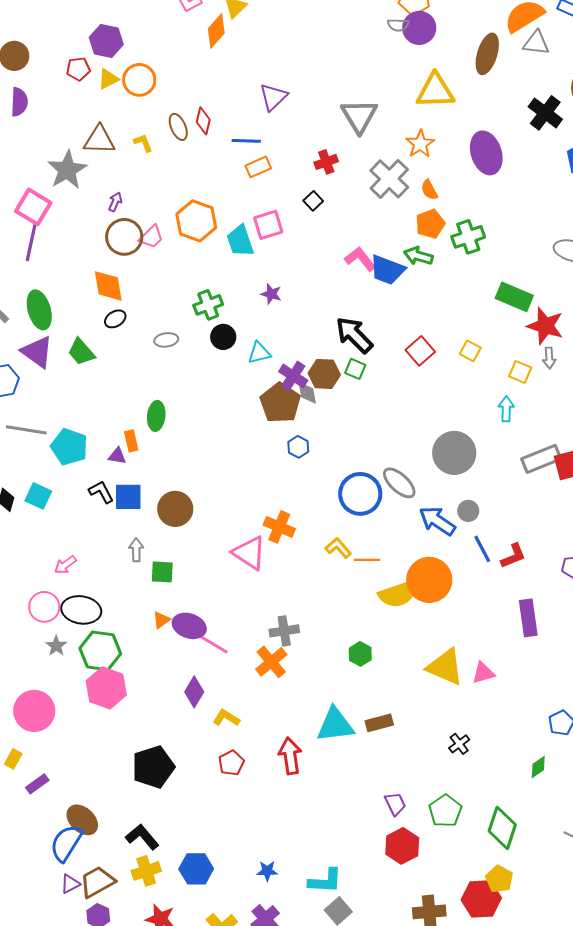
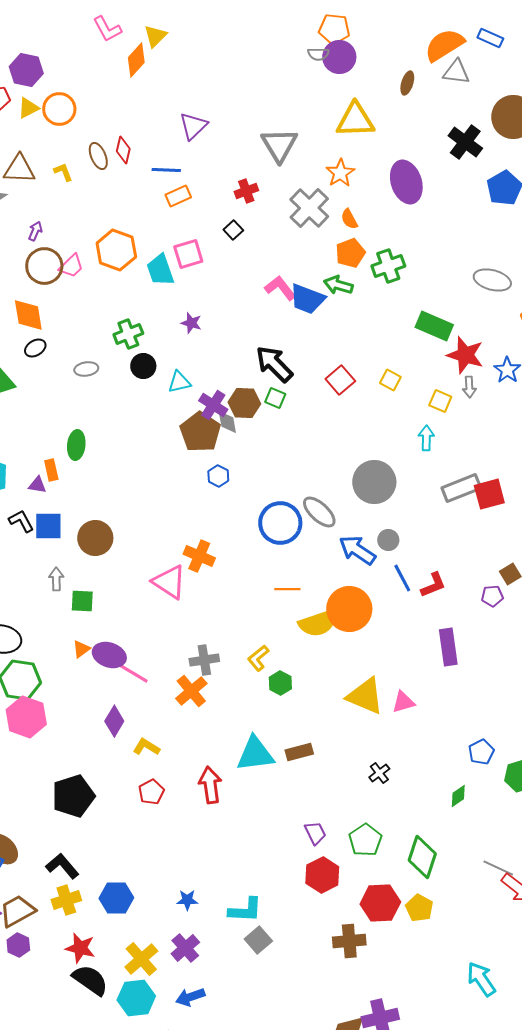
brown ellipse: (487, 54) -> (407, 83), size x0.6
yellow L-shape: (338, 548) -> (258, 658), moved, turned -88
red hexagon: (481, 899) -> (380, 903), moved

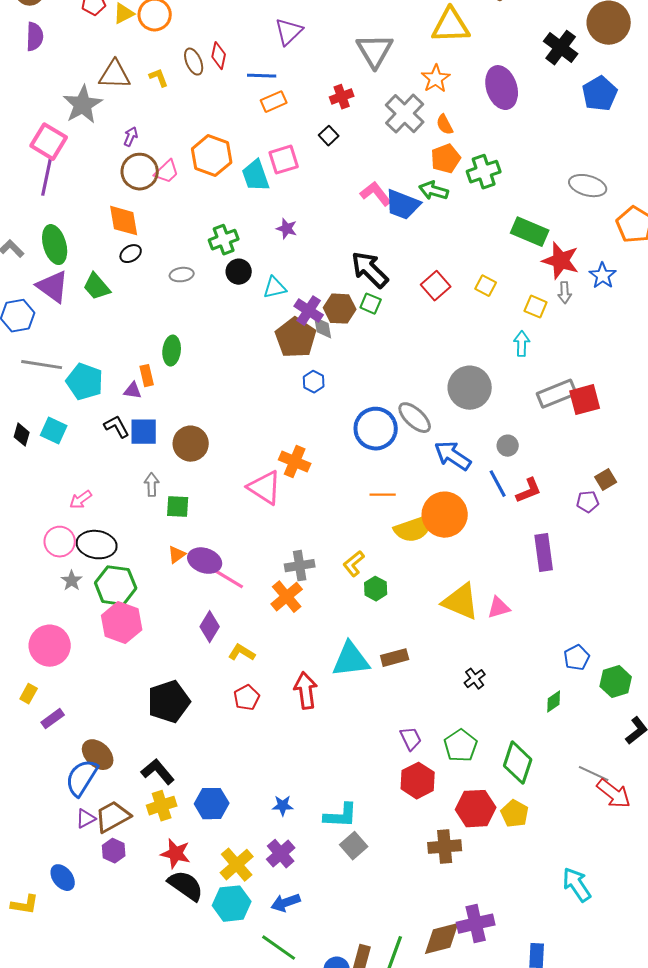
gray circle: (388, 540) -> (508, 446), moved

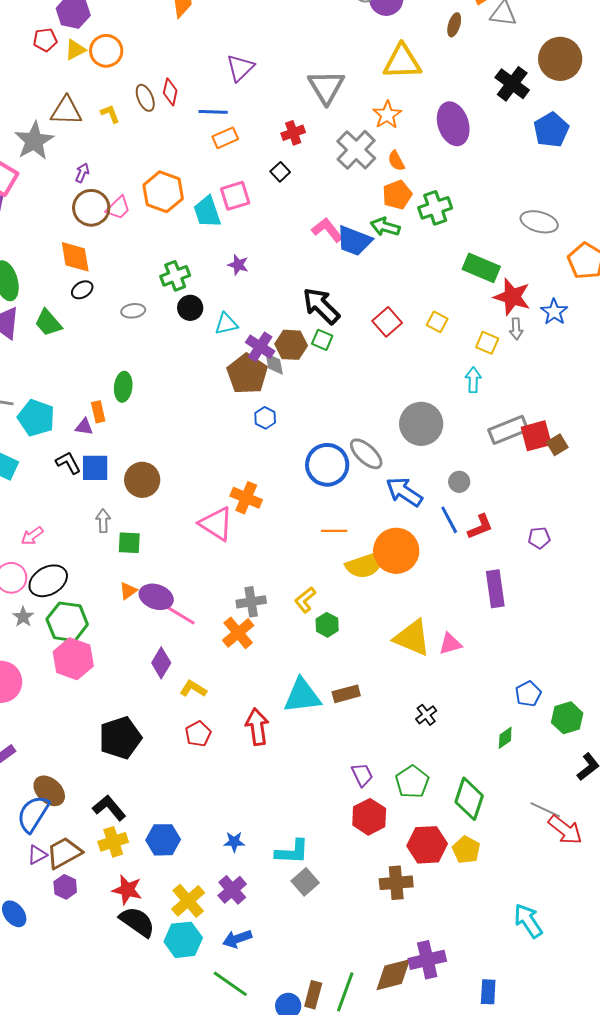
brown square: (606, 480) -> (557, 445), moved
black ellipse: (97, 545) -> (48, 581), turned -39

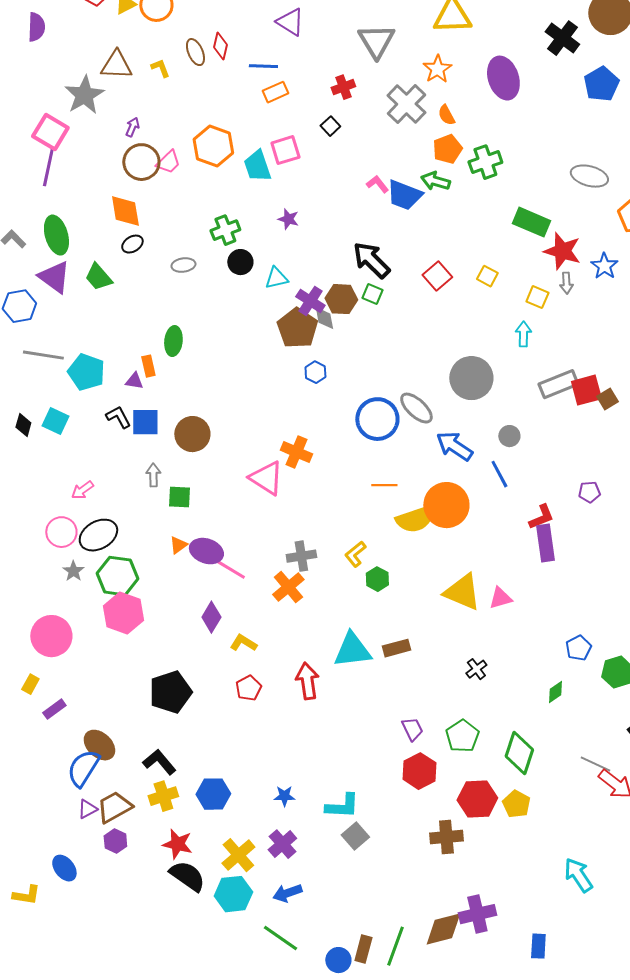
purple triangle: (240, 68) -> (290, 22), turned -44
pink L-shape: (327, 230) -> (377, 184), size x0.7
red L-shape: (480, 527) -> (541, 517), moved

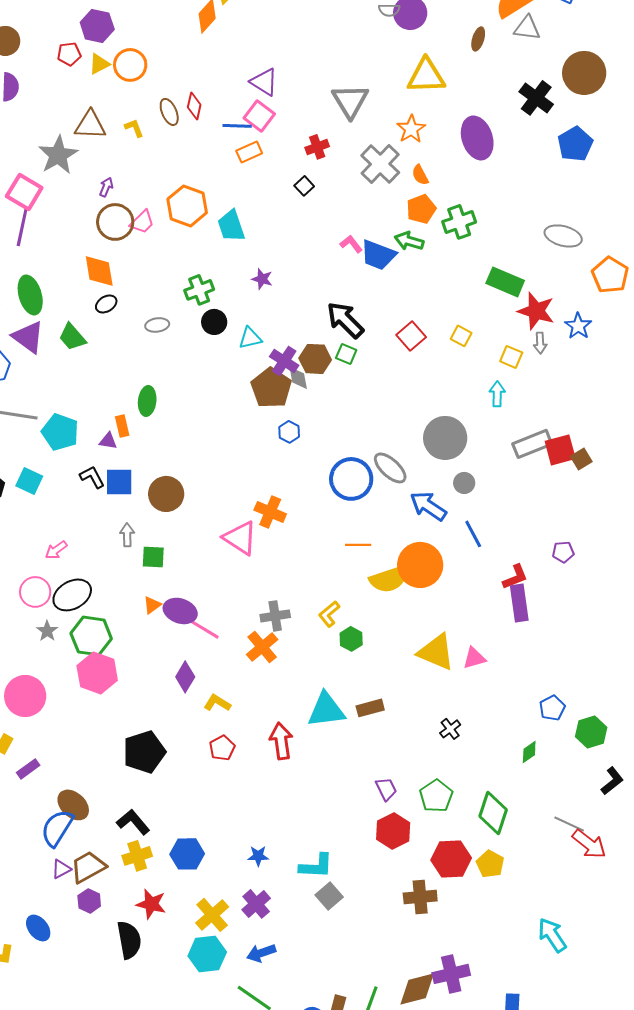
pink square: (285, 150) -> (259, 116), moved, turned -36
gray circle: (509, 436) -> (464, 483), moved
black semicircle: (187, 876) -> (129, 940), moved, turned 45

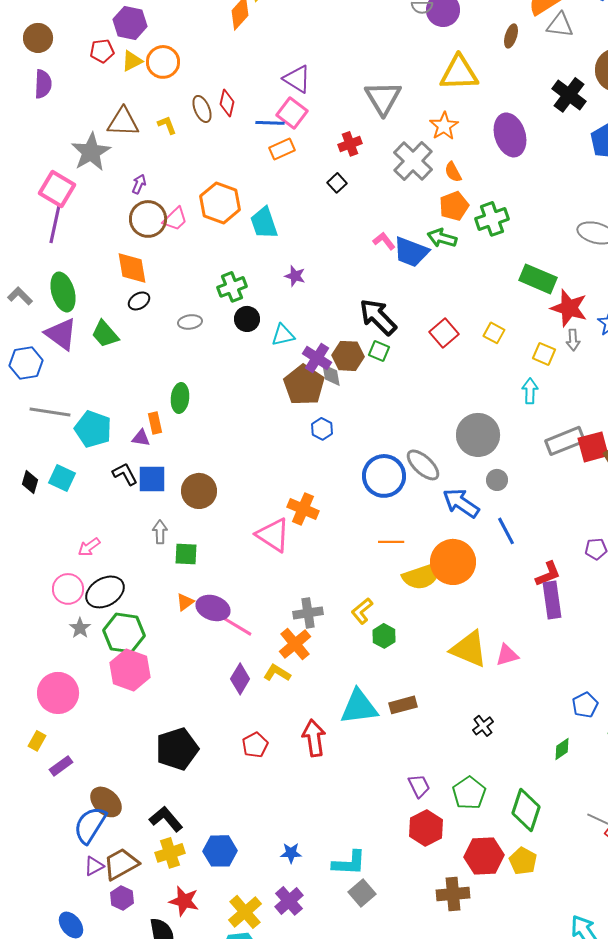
purple diamond: (185, 677) -> (240, 679), moved
yellow L-shape: (217, 703) -> (277, 673), moved

